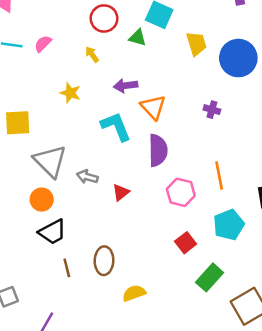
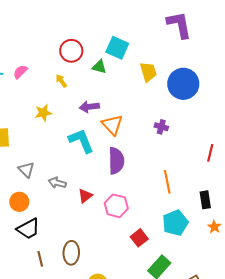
yellow star: (70, 93) -> (43, 113), turned -30
gray triangle: (50, 161) -> (26, 170), size x0.6
pink hexagon: (181, 192) -> (116, 206), moved

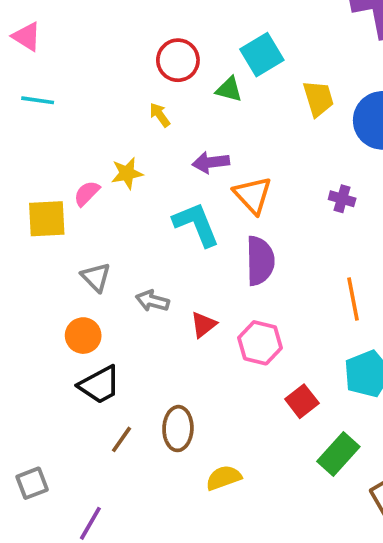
cyan square: (117, 48) -> (262, 55), turned 35
pink semicircle: (20, 72) -> (87, 193), moved
brown line: (40, 259) -> (121, 439), turned 49

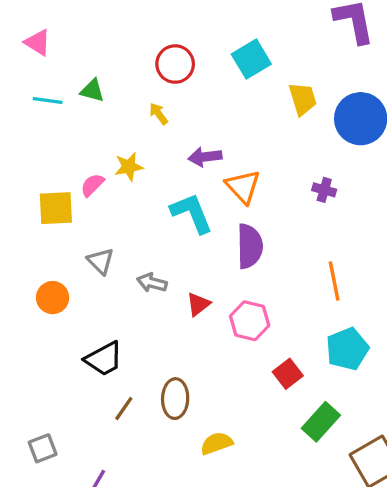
green triangle: (229, 89) -> (92, 91), moved
orange circle: (83, 336) -> (53, 298), moved

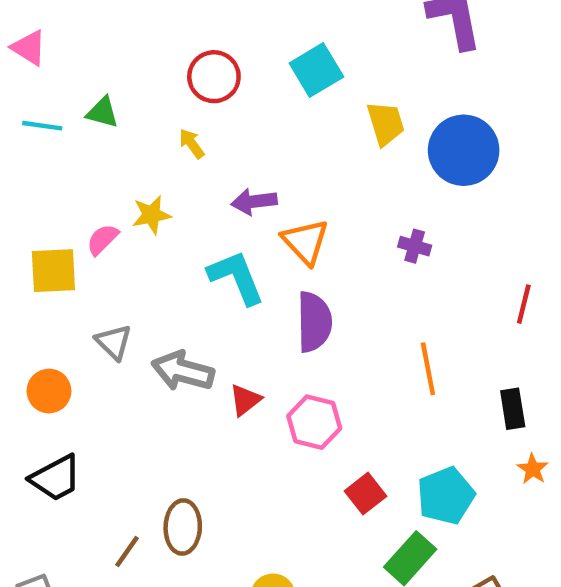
gray arrow: (152, 283) -> (183, 371), size x1.5
cyan pentagon: (347, 349) -> (446, 496), moved
black trapezoid: (104, 359) -> (56, 478), moved
brown ellipse: (175, 399) -> (183, 527), moved
brown line: (124, 409) -> (127, 552), moved

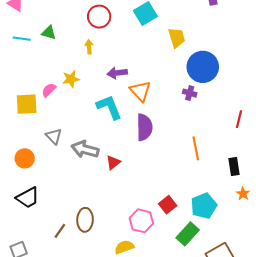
yellow arrow: (192, 144) -> (89, 47), turned 32
blue circle: (464, 150) -> (203, 67), moved
pink hexagon: (314, 422) -> (141, 221), moved

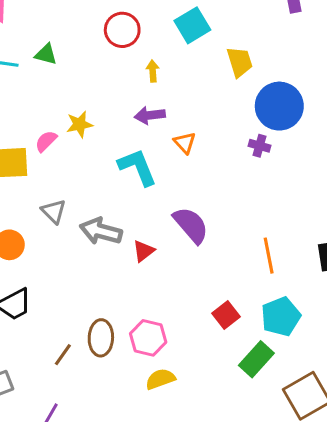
yellow arrow: (89, 47) -> (153, 71), moved
orange triangle: (140, 91) -> (185, 143), size x0.7
purple semicircle: (144, 127) -> (191, 225), moved, turned -40
orange line: (196, 148) -> (269, 256), moved
pink hexagon: (141, 221) -> (148, 338), moved

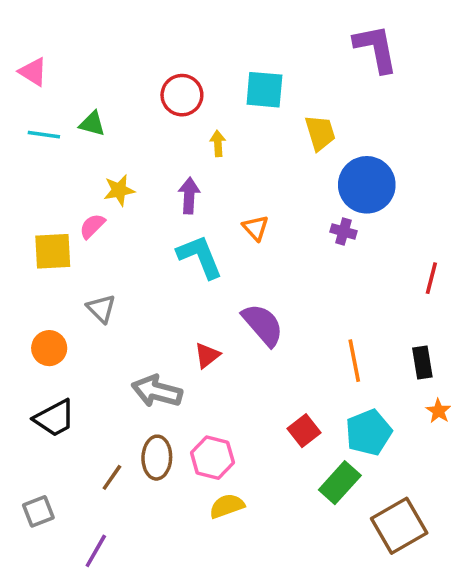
cyan square: (192, 25) -> (264, 90), turned 36
purple arrow: (150, 115) -> (189, 196), moved, turned 100
yellow star: (80, 124) -> (119, 190), moved
gray arrow: (101, 231) -> (157, 391), moved

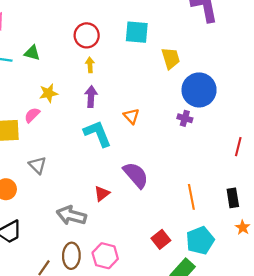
yellow arrow: (218, 144) -> (90, 65), moved

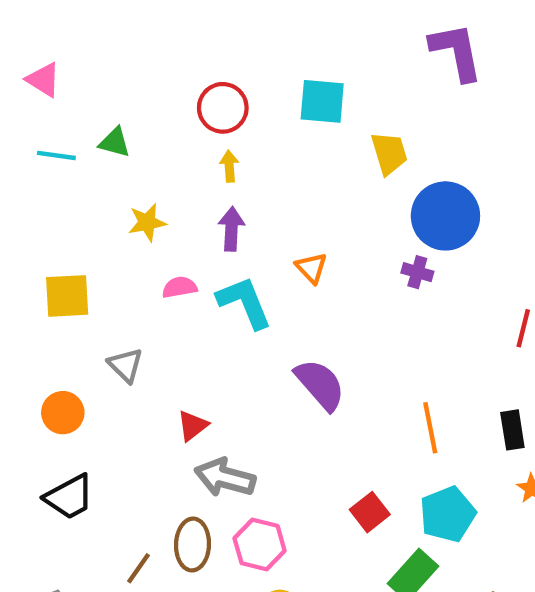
pink semicircle: (32, 115) -> (180, 287), moved, turned 35
red triangle: (102, 194) -> (193, 426), moved
gray arrow: (71, 215) -> (225, 477), moved

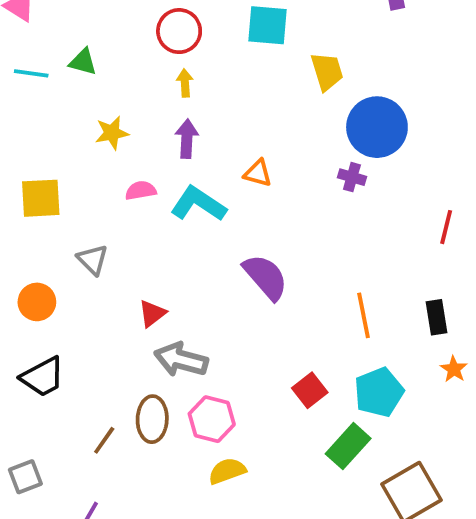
orange triangle: (311, 268) -> (258, 173), turned -32
cyan L-shape: (244, 302) -> (198, 204), turned -34

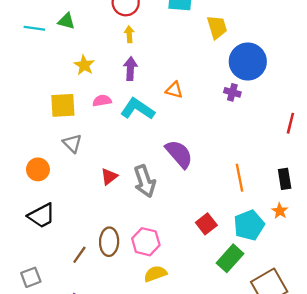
yellow star: (112, 133) -> (84, 65), turned -30
yellow square: (41, 198) -> (63, 105), moved
gray arrow: (181, 360) -> (145, 181), moved, turned -124
orange star: (454, 369) -> (280, 211), moved

